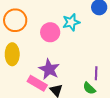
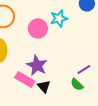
purple line: (96, 73) -> (84, 69), turned 56

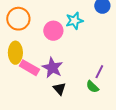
purple line: (84, 69) -> (99, 72), turned -32
pink rectangle: (25, 79) -> (29, 68), moved

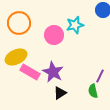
yellow ellipse: (15, 53) -> (16, 57), turned 65
green semicircle: (92, 87) -> (93, 91), turned 32
black triangle: (59, 89) -> (60, 93), turned 40

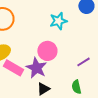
pink circle: (54, 35) -> (47, 51), moved
purple line: (100, 76) -> (83, 62), moved, turned 32

